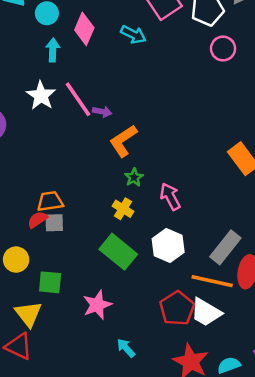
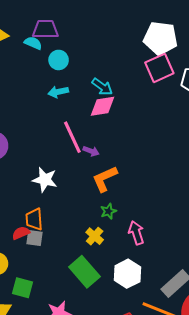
pink diamond: (84, 29) -> (103, 106), moved, turned 48
cyan arrow: (133, 35) -> (102, 87), moved
cyan arrow: (53, 50) -> (58, 92), turned -114
white star: (41, 96) -> (45, 180), moved, turned -30
orange trapezoid: (50, 201) -> (34, 219), turned -95

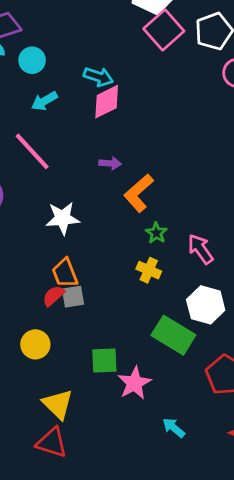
pink line: (72, 137) -> (32, 151), moved
green rectangle: (84, 272) -> (173, 335), moved
green square: (22, 288) -> (104, 360), moved

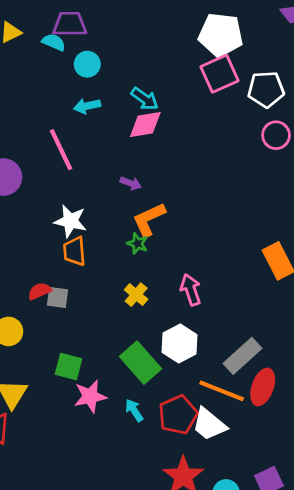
green star: (156, 233) -> (138, 243), moved, turned -30
orange trapezoid: (65, 273) -> (74, 251), moved
cyan arrow: (174, 428) -> (134, 410), moved

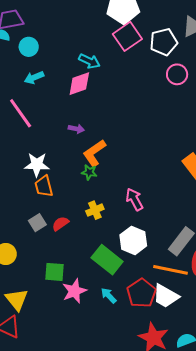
cyan arrow: (145, 99) -> (89, 61), moved
red semicircle: (39, 291) -> (60, 224), moved
yellow cross: (136, 295) -> (95, 210), turned 36
gray square: (57, 298) -> (37, 223), turned -30

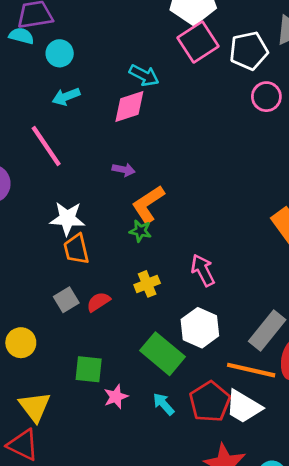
pink star: (74, 291) -> (116, 397), size x0.7

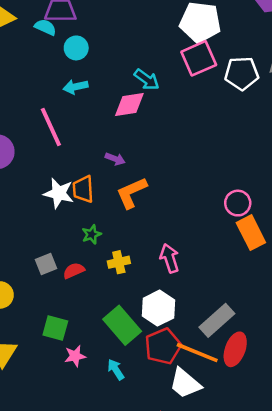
pink circle: (266, 97) -> (238, 203), moved
green star: (140, 231) -> (92, 234), moved, turned 30
orange trapezoid: (76, 249) -> (83, 189), moved
red pentagon: (210, 402) -> (163, 346), moved

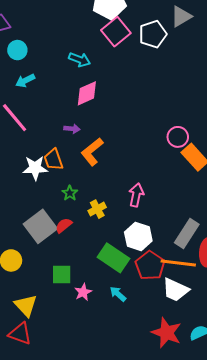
pink diamond: (129, 105) -> (87, 93), moved
pink arrow: (170, 258) -> (136, 195), turned 45
gray square: (46, 264) -> (40, 226), size x1.8

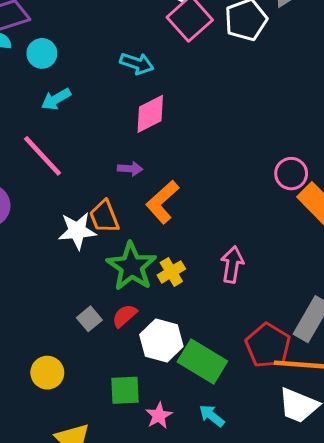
green star: (70, 193) -> (132, 266), size x2.0
yellow cross: (97, 209) -> (171, 272), moved
gray square: (40, 226) -> (89, 319), size x0.5
white hexagon: (138, 236) -> (161, 340), moved
red pentagon: (150, 266) -> (268, 345), moved

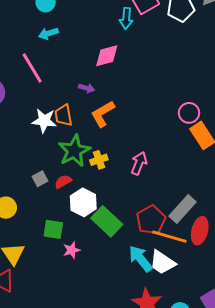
cyan arrow: (137, 63) -> (126, 18), moved, turned 65
cyan arrow: (212, 416) -> (141, 259), moved, size x1.6

